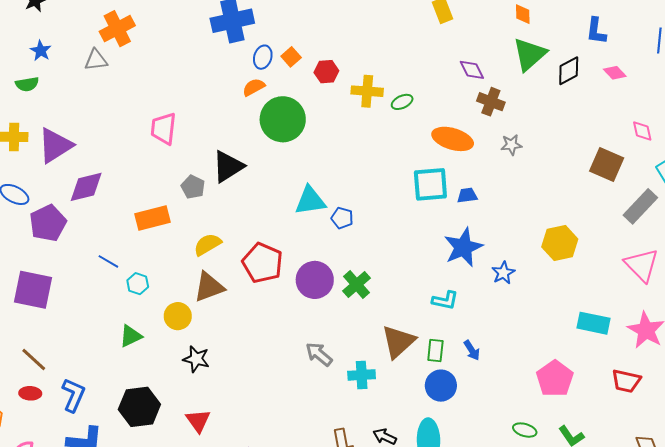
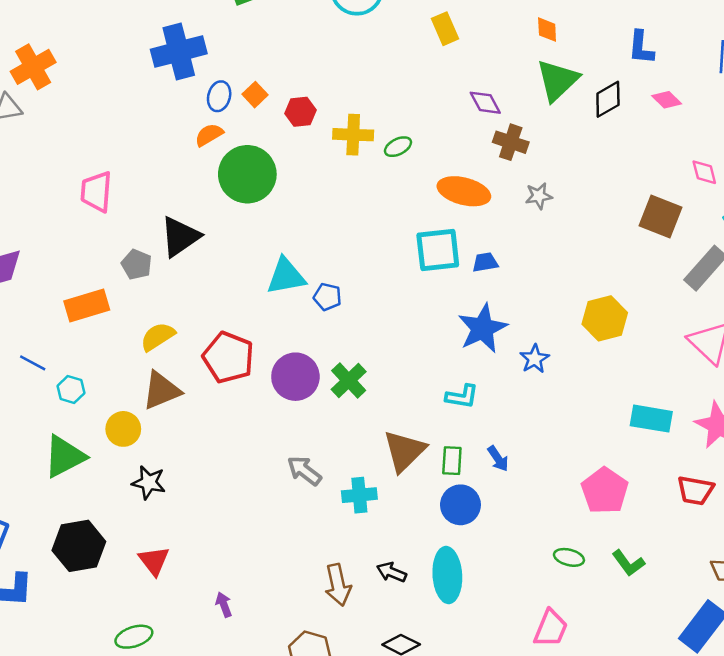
green triangle: (131, 336) -> (64, 456), size x1.5

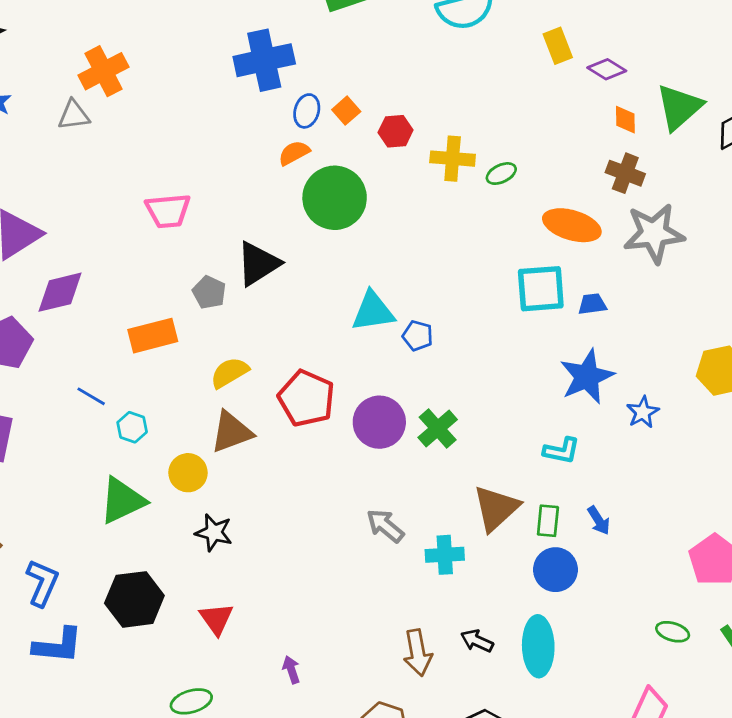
orange diamond: (547, 30) -> (625, 120), moved
purple diamond: (485, 103) -> (607, 69), moved, turned -32
pink trapezoid: (96, 192) -> (168, 211), turned -102
gray star: (539, 196) -> (654, 233), size x2.0

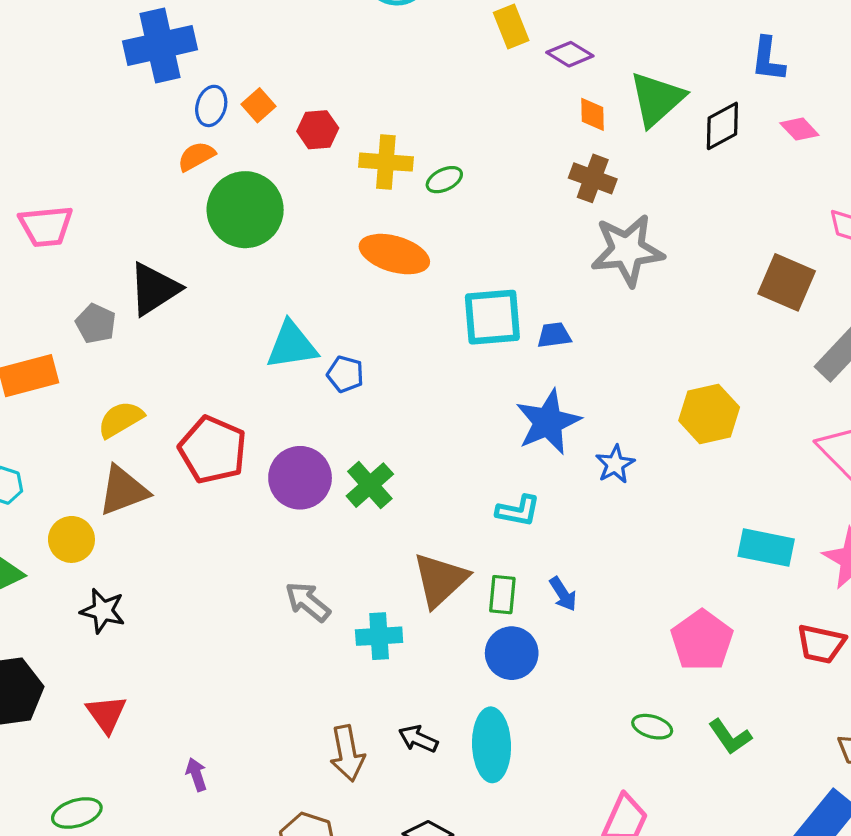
orange ellipse: (572, 225) -> (394, 254), moved

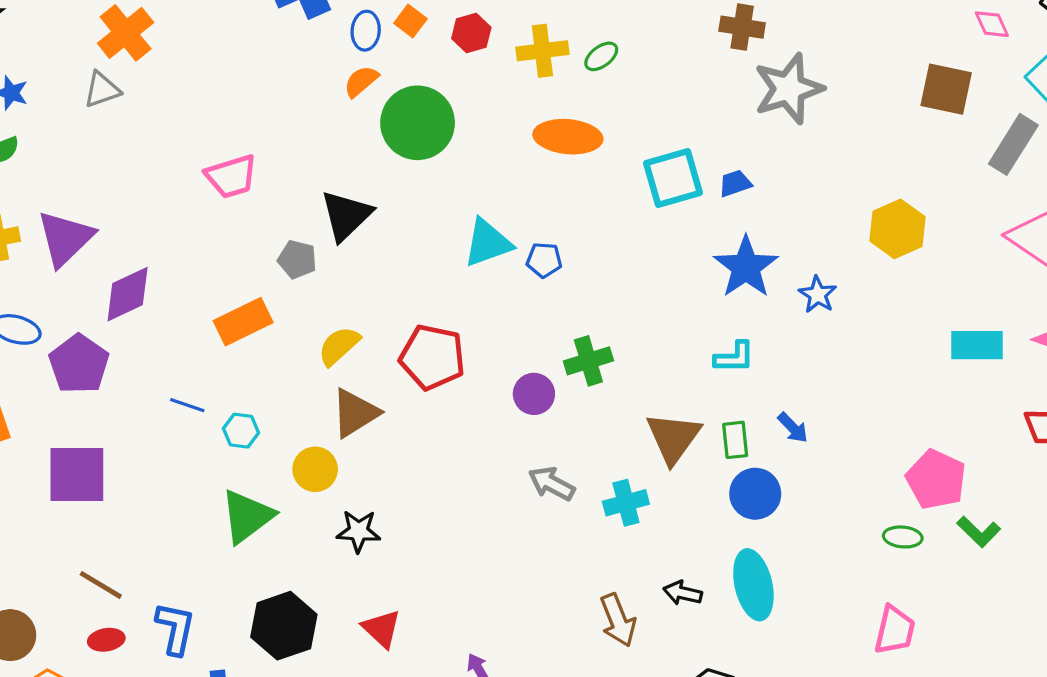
purple circle: (300, 478) -> (534, 394), moved, size x0.7
green cross: (370, 485) -> (588, 361), turned 36
pink pentagon: (702, 640) -> (936, 479), moved

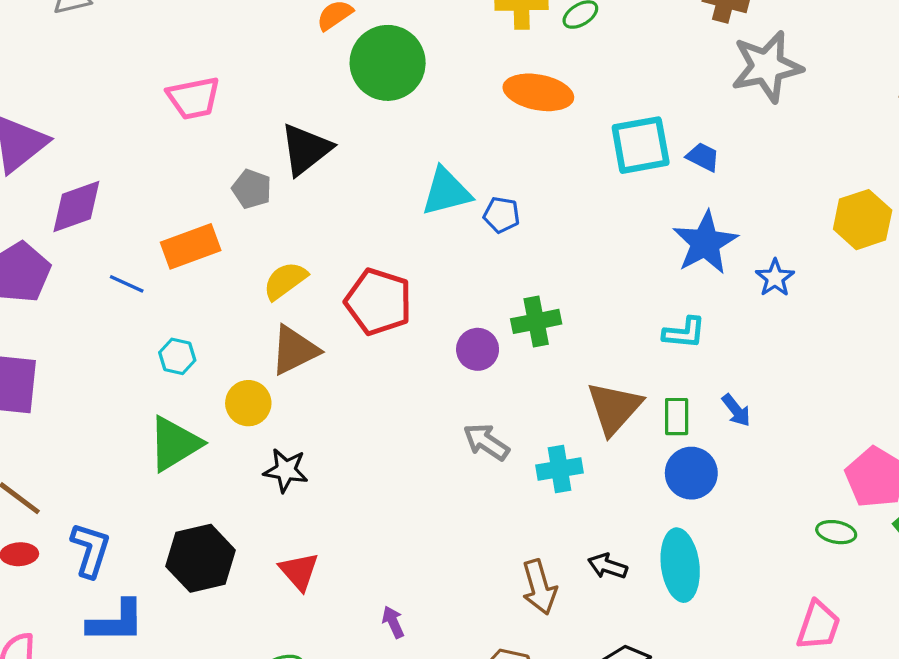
blue trapezoid: (735, 183) -> (703, 157), turned 40
blue line: (187, 405) -> (127, 284), moved

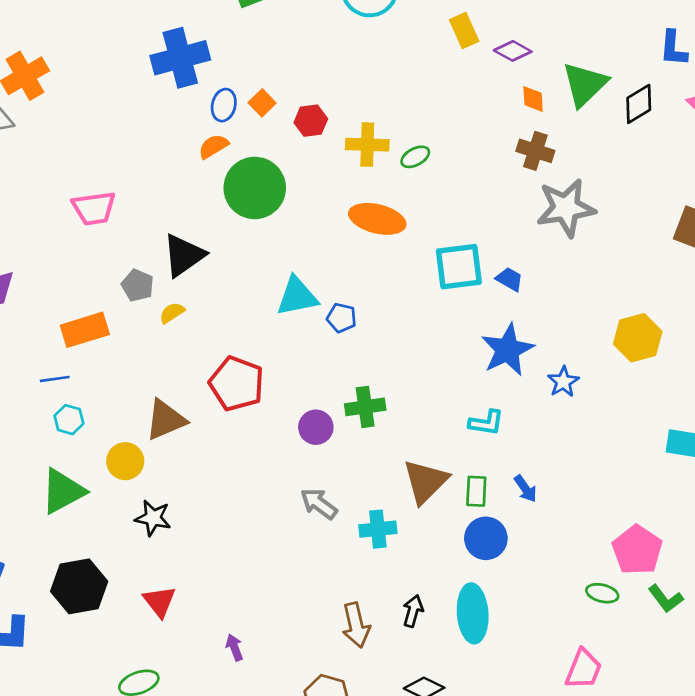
yellow semicircle: (285, 281) -> (172, 313), moved, size x0.7
blue line: (127, 284) -> (55, 379), moved, turned -36
black arrow: (608, 566) -> (413, 611), turned 84

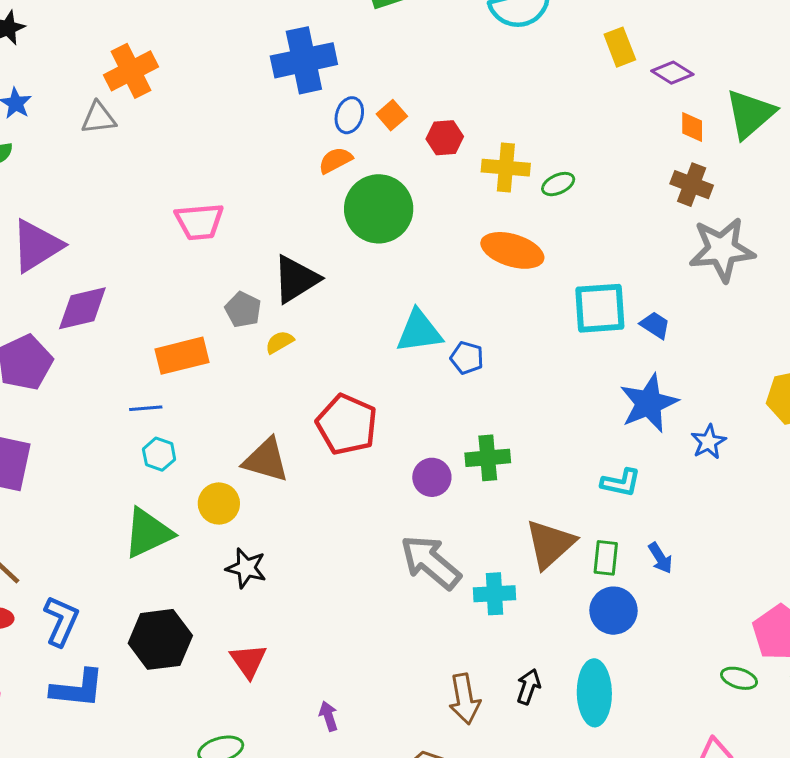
brown triangle: (165, 420) -> (266, 460), turned 36
gray arrow: (319, 504) -> (431, 562), size x1.5

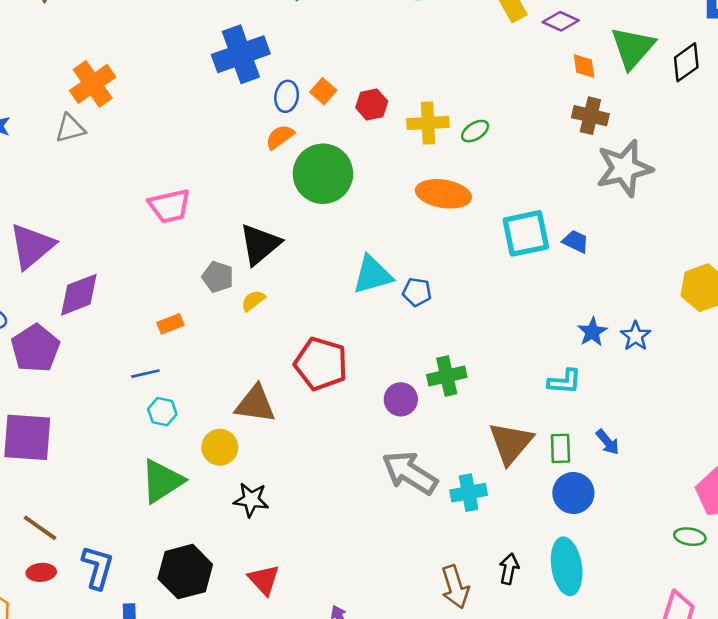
orange rectangle: (182, 356) -> (170, 324), size x0.6
blue star: (649, 403) -> (592, 332), moved, size x0.6

